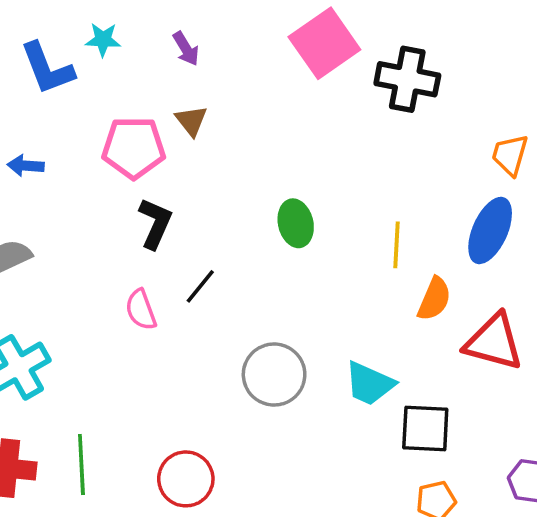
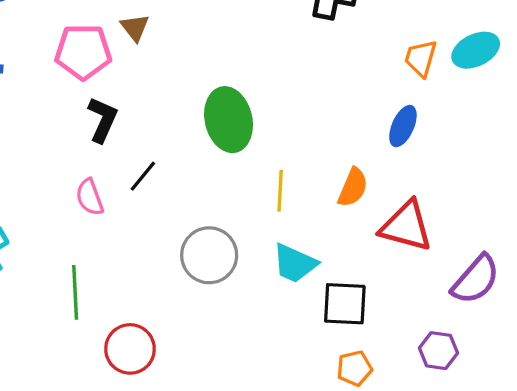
green ellipse: (296, 223) -> (229, 120), size x1.5
blue ellipse: (490, 230) -> (403, 126), size x0.7
yellow line: (396, 245) -> (280, 191), moved
green line: (81, 465) -> (75, 292), moved

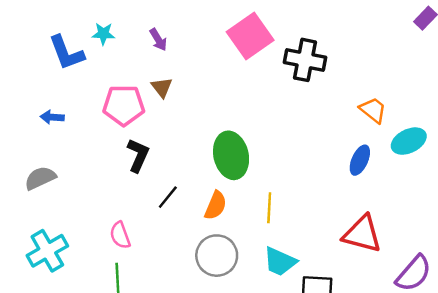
cyan ellipse: (476, 50) -> (409, 141), moved
orange trapezoid: (421, 58) -> (373, 110), turned 112
orange semicircle: (353, 187) -> (216, 205), moved
pink semicircle: (90, 197) -> (120, 235), moved

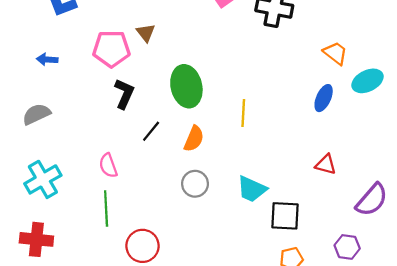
green ellipse: (231, 155) -> (186, 86), moved
yellow line: (269, 208) -> (243, 113), moved
red triangle: (362, 234) -> (326, 164), size x0.6
gray circle: (217, 256) -> (195, 184), size x0.7

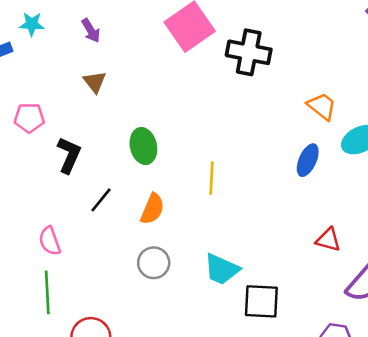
pink pentagon: (111, 49) -> (29, 118), moved, size x0.7
green ellipse: (186, 86) -> (143, 146), size x0.7
red triangle: (326, 164) -> (328, 240), moved

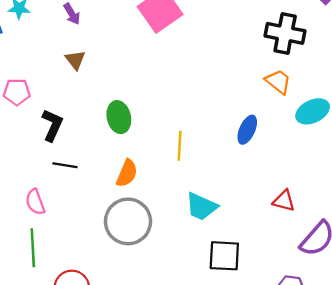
black cross: (249, 52) -> (285, 33), moved
blue ellipse: (308, 160) -> (247, 130), moved
black line: (101, 200) -> (65, 165), moved, turned 60
gray circle: (154, 263) -> (128, 221), size x1.6
cyan trapezoid: (222, 269) -> (201, 207), moved

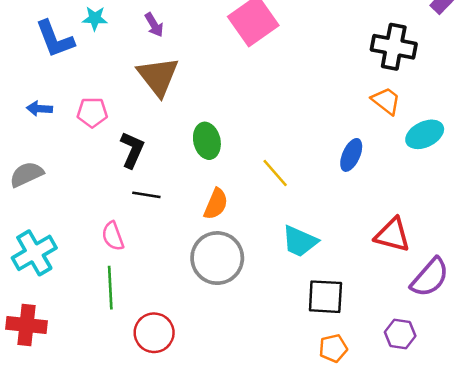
brown triangle: (75, 60) -> (158, 76), size x1.8
yellow line: (180, 146) -> (275, 173), turned -44
red triangle: (284, 201) -> (392, 235), size x1.4

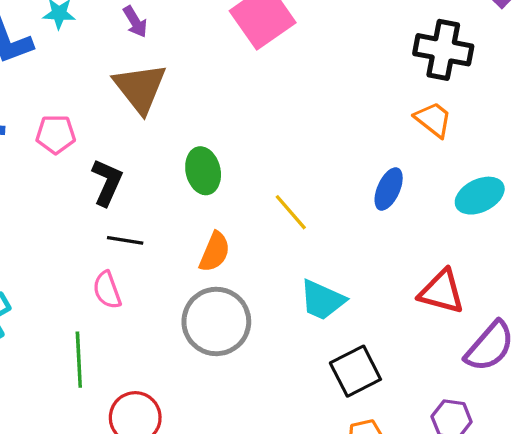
cyan ellipse: (425, 134) -> (480, 196), moved
pink semicircle: (113, 236) -> (107, 290), moved
black square: (325, 297) -> (355, 371), turned -30

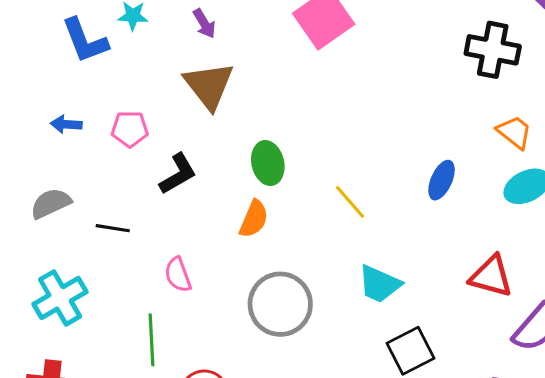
orange trapezoid: (433, 119) -> (514, 132), moved
black L-shape: (107, 182) -> (178, 174), turned 36
black line: (125, 240) -> (113, 228), moved
orange semicircle: (215, 252) -> (254, 219), moved

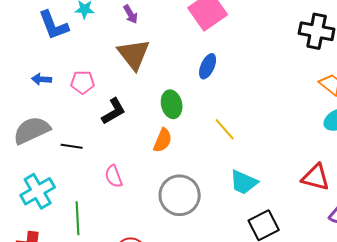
blue ellipse: (442, 180) -> (208, 66), moved
gray semicircle: (51, 203) -> (32, 130), size x1.4
green line: (152, 340) -> (78, 218), moved

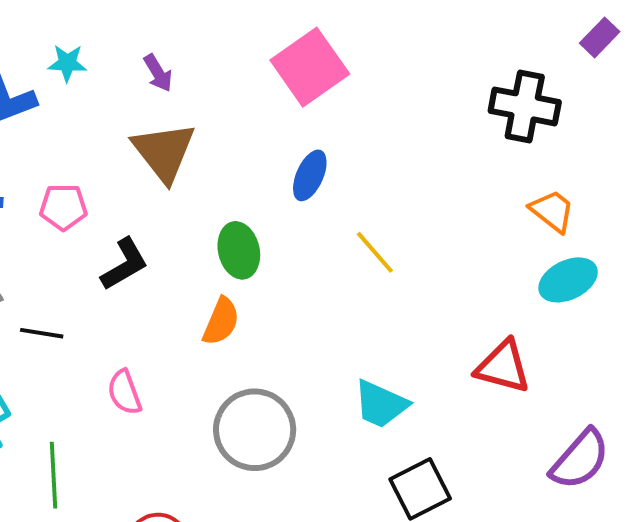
yellow line: (225, 129) -> (375, 252), moved
red triangle: (316, 177) -> (503, 367), moved

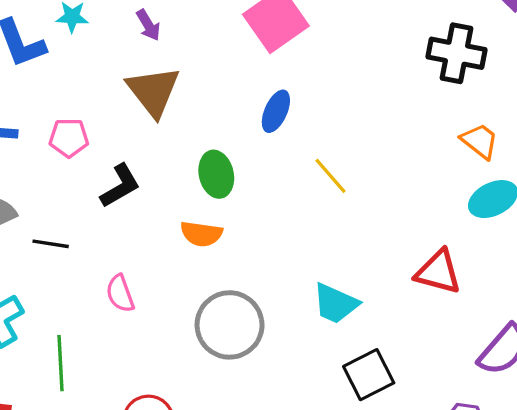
orange semicircle: (221, 321) -> (201, 234), turned 75

